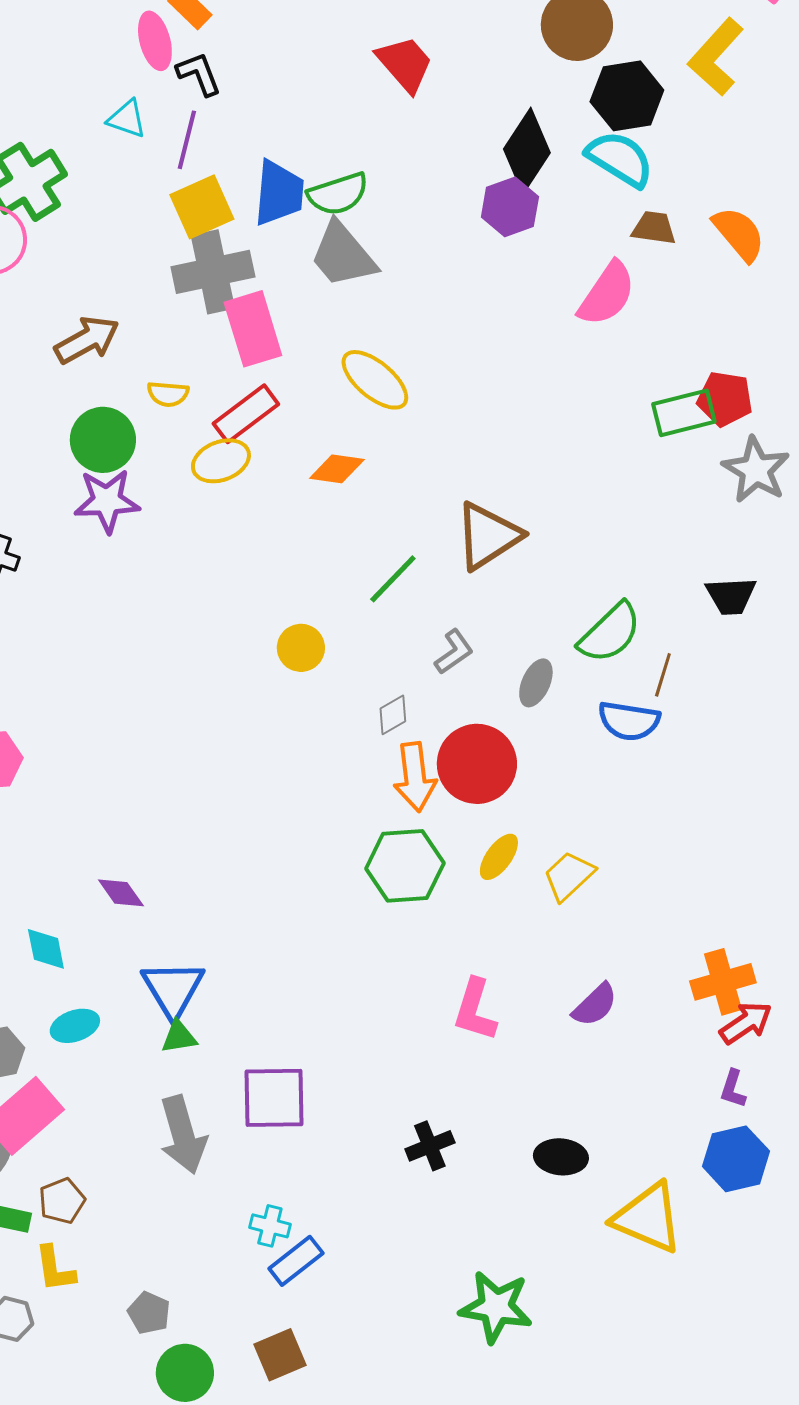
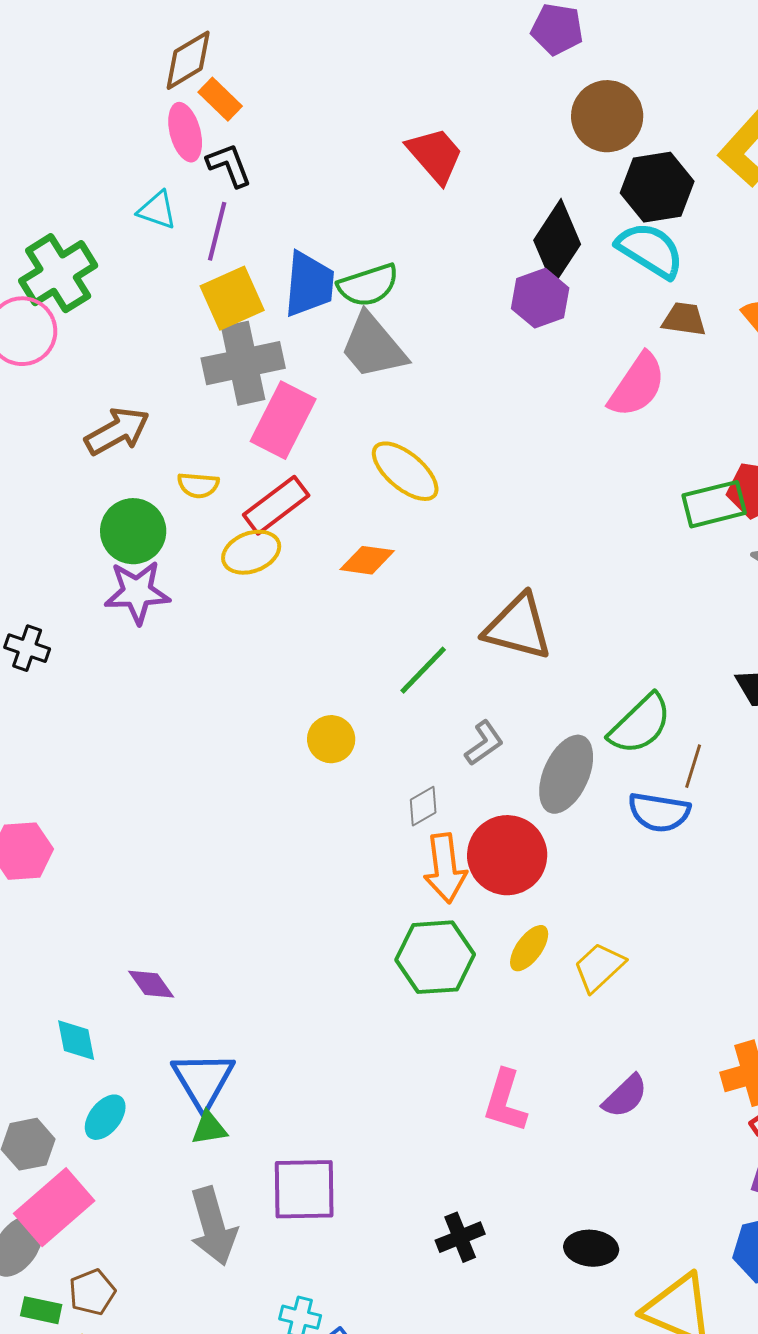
pink rectangle: (253, 329) -> (283, 420), turned 44
brown triangle: (488, 536) -> (518, 627), turned 48
gray ellipse: (536, 683) -> (566, 774), size x1.6
cyan ellipse: (75, 1026) -> (105, 1117), turned -33

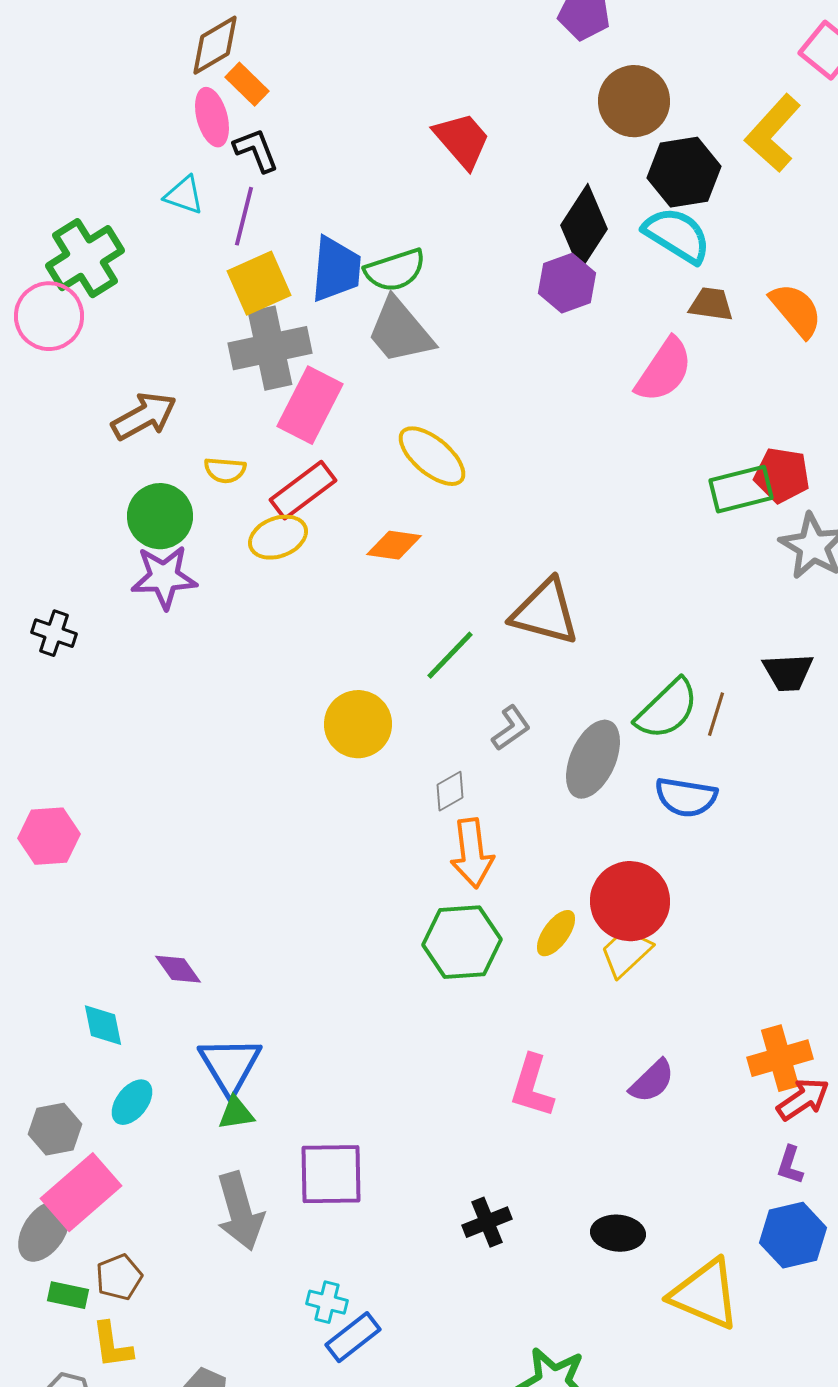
yellow circle: (331, 739) -> (358, 724), size x1.4
brown line: (693, 766) -> (716, 714), moved
red circle: (507, 855) -> (630, 901), moved

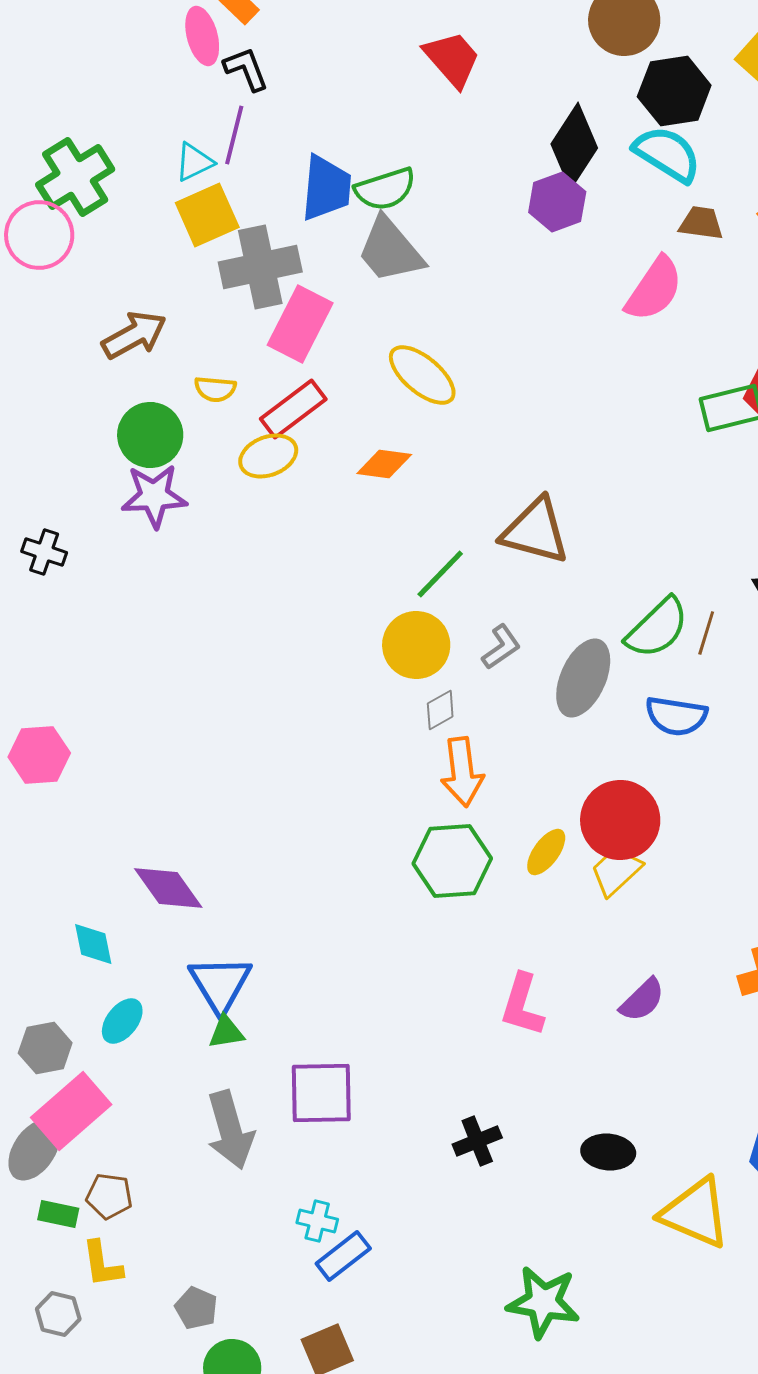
cyan triangle: (184, 195) -> (194, 162), moved, turned -45
yellow square: (259, 283) -> (207, 215), moved
yellow circle: (358, 724) -> (416, 645), moved
purple diamond: (178, 969) -> (168, 888), size x1.5
brown pentagon: (119, 1277) -> (109, 1196), turned 30

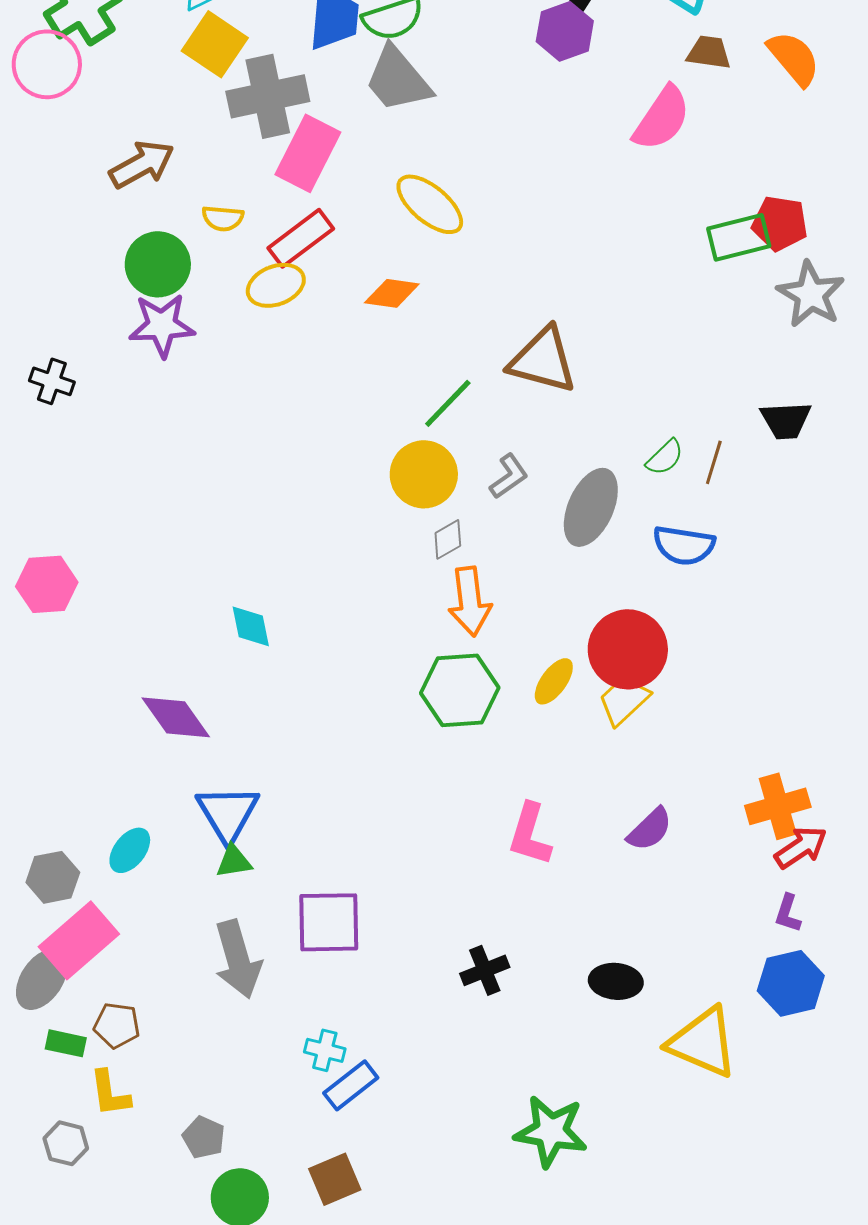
yellow square: (207, 215) -> (215, 44), turned -32
green semicircle: (657, 628) -> (665, 457), size x0.6
cyan diamond: (93, 944) -> (251, 626), moved

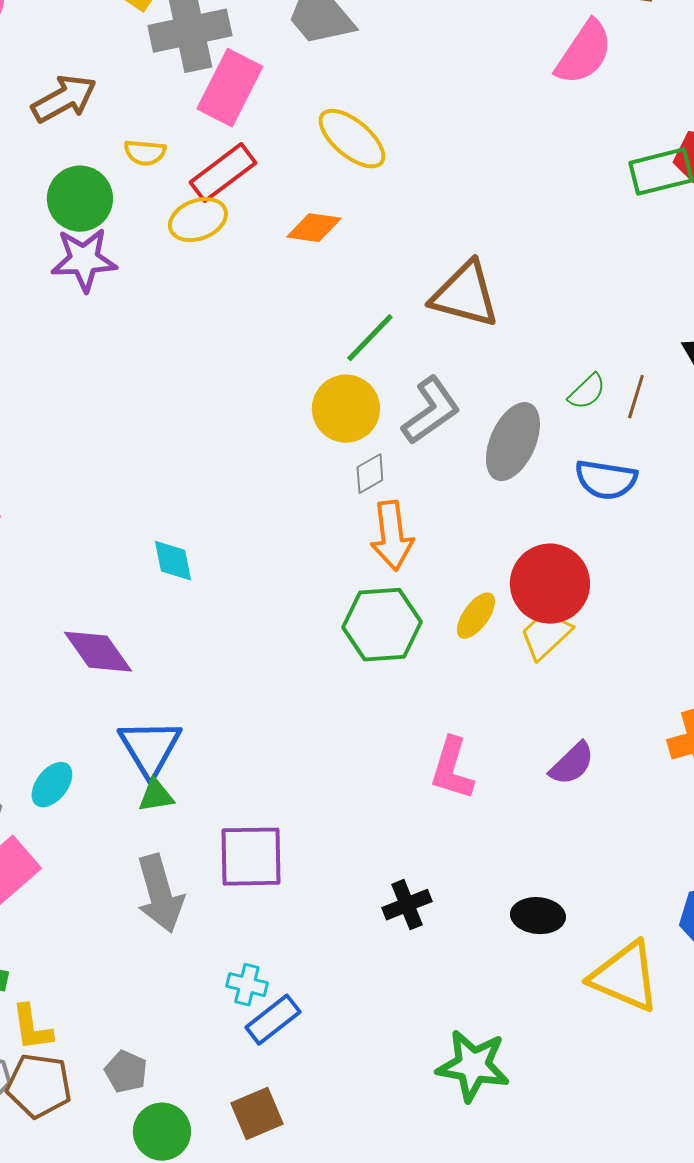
gray L-shape: (509, 476) -> (431, 411), size x1.5
brown pentagon: (117, 1025) -> (39, 1086), moved, size x1.4

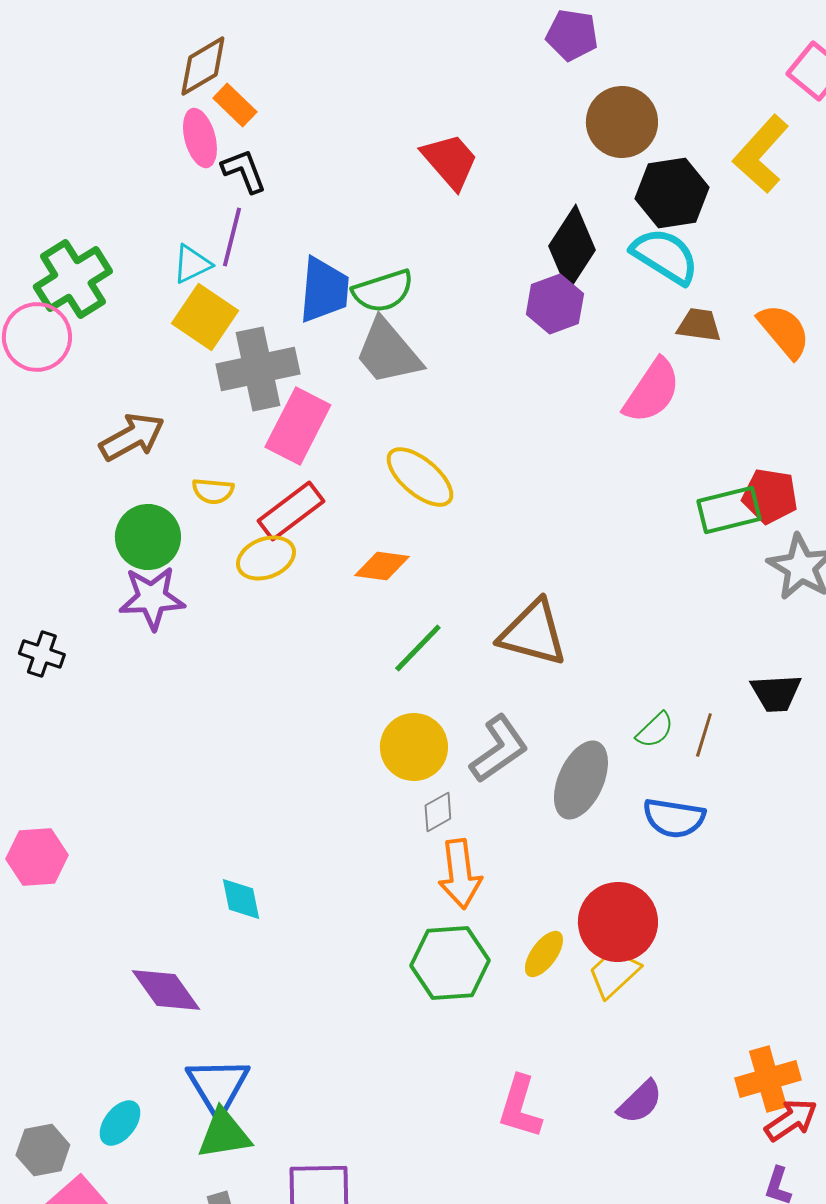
green line: (370, 338) -> (418, 648), moved
green triangle: (156, 796) -> (224, 1134), size x1.5

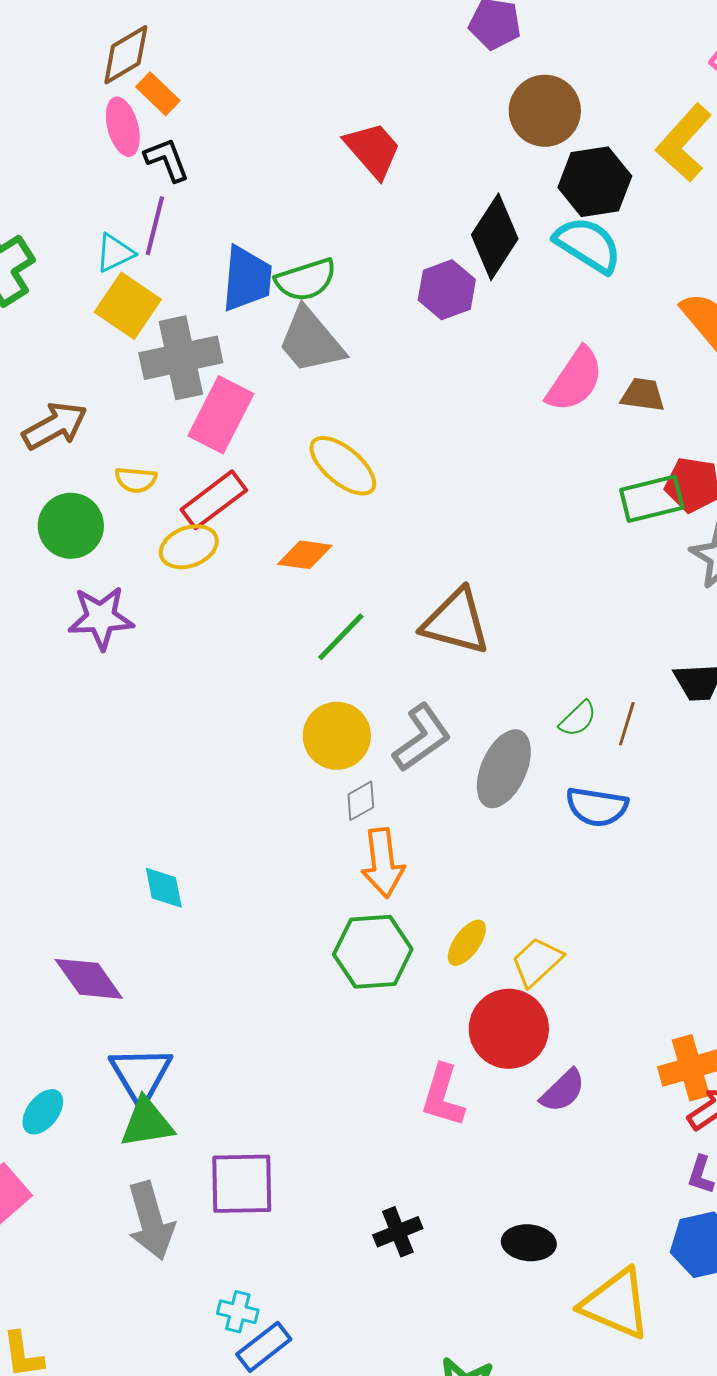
purple hexagon: (555, 304) -> (447, 290), moved
brown trapezoid: (699, 325) -> (643, 395), moved
purple star: (152, 598) -> (101, 618), moved
red circle: (618, 922) -> (509, 1029), moved

